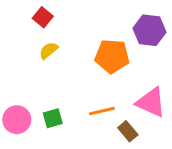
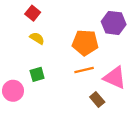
yellow semicircle: (48, 50) -> (37, 38), turned 72
orange line: (102, 111) -> (84, 70), moved
green square: (53, 118) -> (37, 74), moved

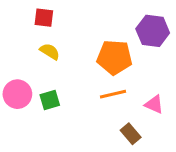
red square: (33, 13) -> (44, 18), turned -32
pink triangle: (115, 78) -> (154, 104), size x0.6
pink circle: (13, 91) -> (17, 94), moved

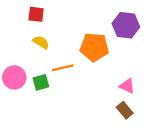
orange line: (113, 94) -> (63, 68), moved
brown rectangle: (131, 134) -> (125, 110), moved

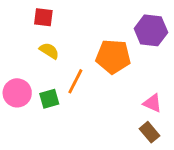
orange line: (63, 68) -> (75, 81), turned -50

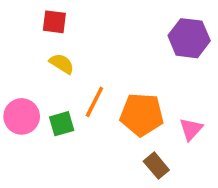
orange pentagon: (113, 57) -> (142, 115), moved
pink triangle: (152, 103) -> (191, 129), turned 48
brown rectangle: (150, 132) -> (156, 166), moved

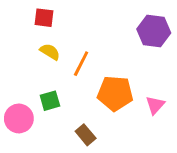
orange line: (94, 102) -> (81, 64), moved
pink circle: (22, 116) -> (19, 118), moved
brown rectangle: (156, 166) -> (86, 135), moved

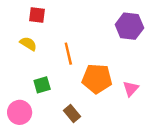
yellow semicircle: (50, 52) -> (28, 44), moved
orange line: (81, 64) -> (68, 54), turned -40
pink circle: (19, 118) -> (20, 112), moved

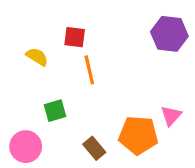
red square: (37, 15) -> (75, 37), moved
orange pentagon: (97, 79) -> (138, 135), moved

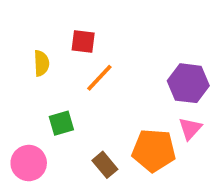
purple hexagon: (169, 34) -> (188, 83), moved
yellow semicircle: (37, 57) -> (41, 63), turned 55
orange line: (89, 70) -> (99, 78), turned 56

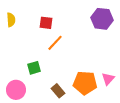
yellow semicircle: (41, 63) -> (11, 20), moved
purple hexagon: (188, 83) -> (102, 19), moved
pink triangle: (190, 129) -> (108, 79), moved

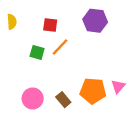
purple hexagon: (102, 19) -> (95, 21), moved
green square: (34, 68) -> (37, 52), moved, turned 32
pink circle: (16, 90) -> (33, 98), moved

